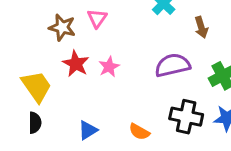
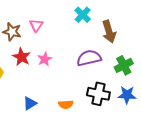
brown arrow: (201, 27) -> (109, 32), size x1.5
orange semicircle: (139, 132) -> (66, 104), turned -32

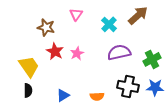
cyan cross: (83, 15) -> (109, 24), moved
pink triangle: (36, 25) -> (76, 14), moved
brown arrow: (109, 32) -> (138, 15), moved, turned -115

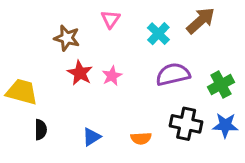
yellow trapezoid: (29, 66) -> (22, 92), moved, turned -40

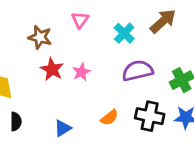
orange semicircle: (141, 138) -> (109, 118), moved, turned -36

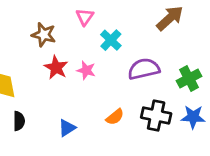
cyan cross: (124, 33) -> (111, 40), moved
pink star: (81, 72) -> (86, 70), turned -30

